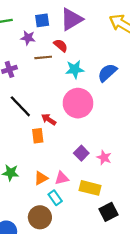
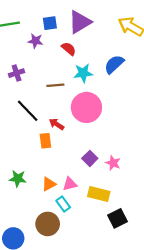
brown line: (43, 57) -> (55, 85), moved
blue semicircle: (107, 73) -> (114, 64), moved

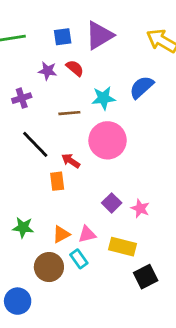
purple star: (35, 41) -> (48, 71), moved
red semicircle: (69, 49) -> (75, 68), moved
brown circle: (48, 224) -> (49, 267), moved

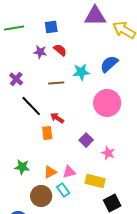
purple triangle: (99, 35) -> (95, 16), moved, turned 30
purple cross: (22, 98) -> (16, 79), moved, turned -32
pink circle: (108, 140) -> (107, 103), moved
purple square: (112, 203) -> (86, 140), moved

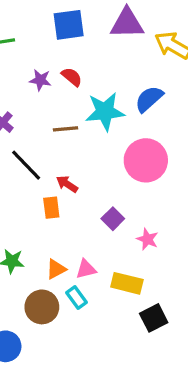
blue square: (51, 27) -> (69, 25), moved, size x1.5
cyan star: (81, 72) -> (105, 112), size x1.4

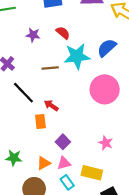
red semicircle: (72, 77) -> (63, 33), moved
purple square: (113, 219) -> (63, 142), moved
cyan rectangle: (77, 297) -> (67, 182), moved

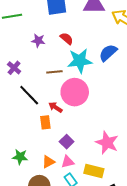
pink circle: (105, 89) -> (75, 92), moved
pink star: (106, 143) -> (107, 143), size x1.6

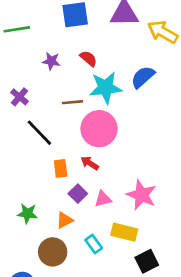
red arrow: (55, 107) -> (90, 163), moved
purple square: (67, 142) -> (78, 194), moved
pink triangle: (68, 162) -> (103, 199), moved

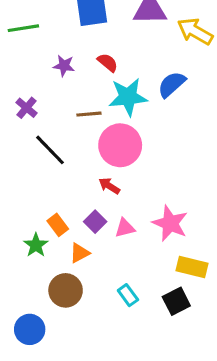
orange rectangle: (61, 168) -> (58, 225), moved, turned -30
green star: (27, 214) -> (36, 245), turned 30
yellow rectangle: (124, 232) -> (192, 267), moved
cyan rectangle: (94, 244) -> (128, 295), moved

